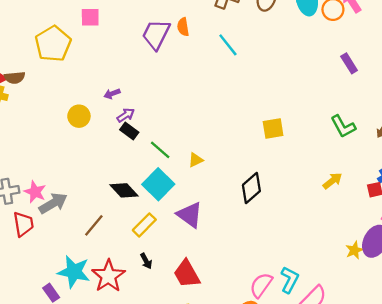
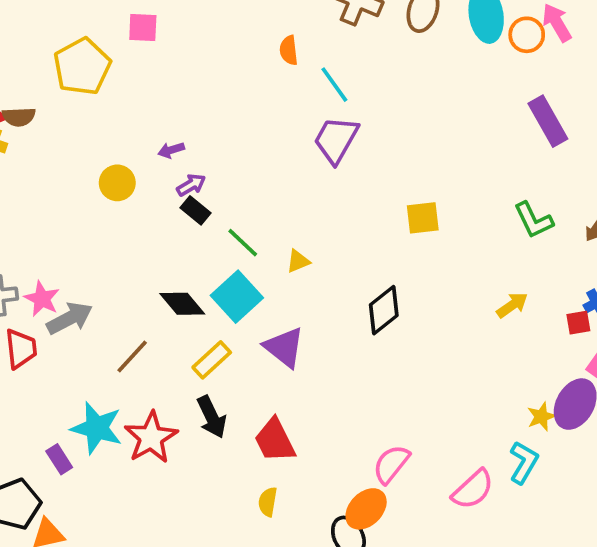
purple trapezoid: (156, 34) -> (336, 140), moved
cyan line: (228, 45) -> (334, 85), moved
purple rectangle: (349, 63) -> (548, 121), size x1.5
black arrow: (146, 261) -> (212, 417), size x1.6
cyan L-shape: (290, 280) -> (524, 462), moved

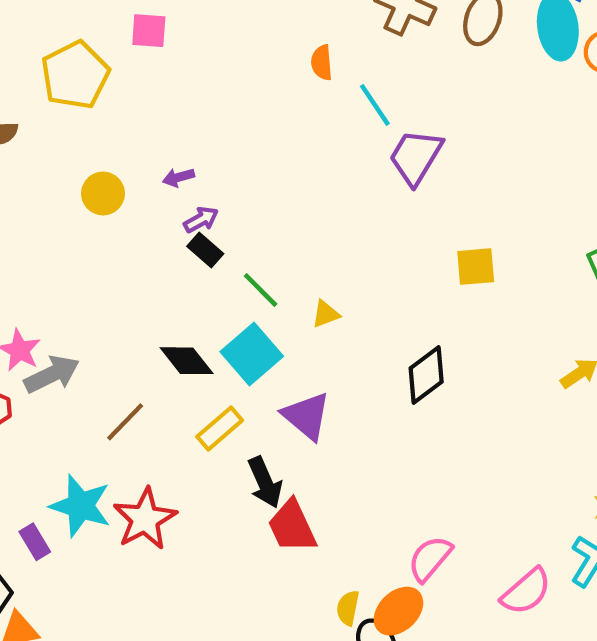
purple trapezoid: (336, 140) -> (416, 157), moved
yellow circle: (117, 183) -> (103, 193), moved
black arrow: (212, 417) -> (265, 482), moved
yellow semicircle: (268, 502) -> (348, 608), moved

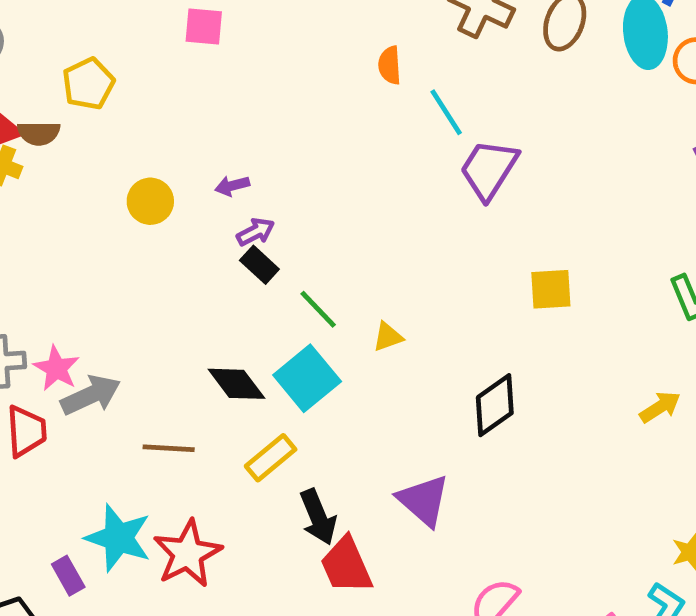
yellow pentagon: (75, 75) -> (88, 84), moved, size x0.7
purple triangle: (306, 416) -> (424, 500), moved
brown line: (125, 422) -> (169, 448), turned 48

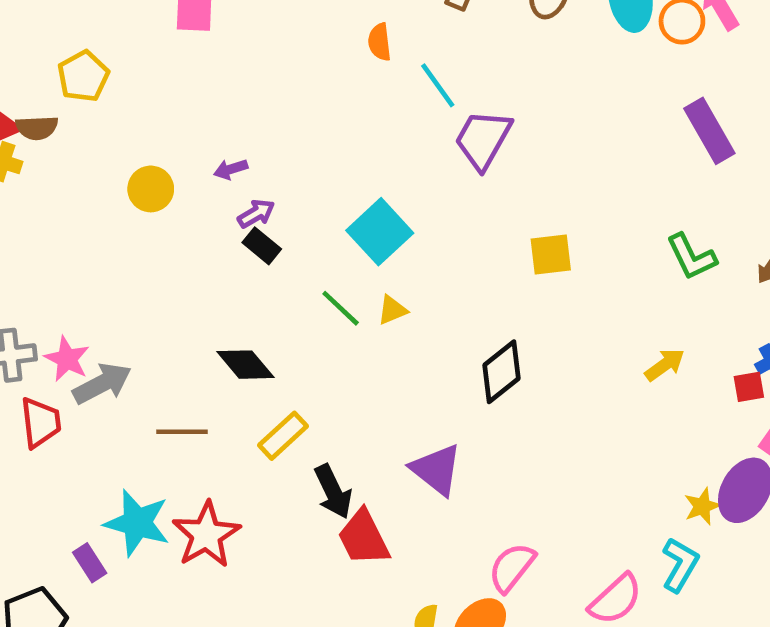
green line: (318, 309) -> (341, 308), moved
cyan square: (307, 378) -> (380, 232), moved

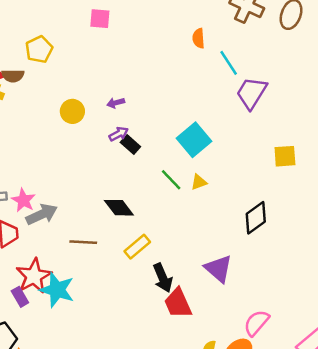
purple arrow: (256, 214) -> (119, 134), moved
red star: (206, 535) -> (34, 276), moved
purple rectangle: (90, 563) -> (20, 297), moved

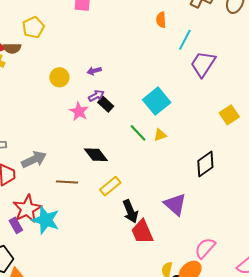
cyan line: (229, 63) -> (185, 40), turned 60
yellow square: (285, 156) -> (229, 115), turned -30
pink star: (23, 200) -> (79, 111), moved

